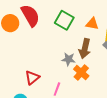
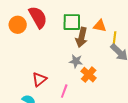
green square: (64, 20) -> (72, 22), turned -30
brown arrow: (85, 49) -> (81, 37), moved

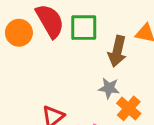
green square: (72, 22) -> (84, 28), moved

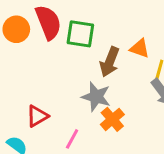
gray star: (109, 88) -> (96, 97), size x1.4

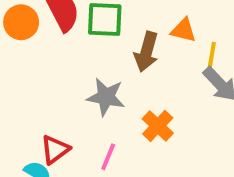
gray star: (96, 97) -> (106, 97), moved
red triangle: (37, 116) -> (55, 149), moved

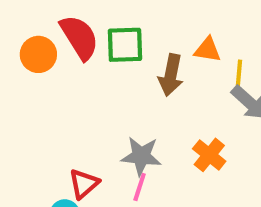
gray star: (106, 97) -> (141, 156), moved
orange cross: (158, 126) -> (209, 155), moved

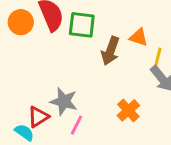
gray star: (141, 156) -> (64, 101), moved

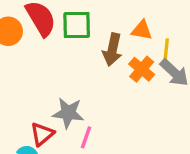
orange cross: (128, 110) -> (142, 69), moved

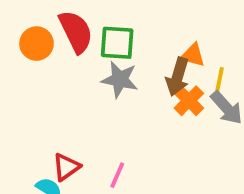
brown arrow: (112, 50) -> (177, 77), moved
gray star: (68, 113) -> (120, 79), moved

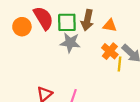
brown arrow: (177, 77) -> (87, 20), moved
yellow line: (219, 80) -> (120, 64), moved

